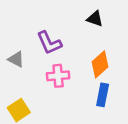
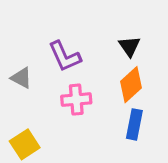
black triangle: (95, 19) -> (129, 46), moved, turned 36

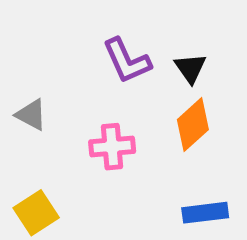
purple L-shape: (65, 56) -> (127, 61), moved
blue rectangle: (134, 124) -> (205, 213), moved, turned 72

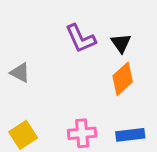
pink cross: (112, 147) -> (82, 133), moved

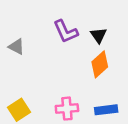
gray triangle: (20, 73) -> (16, 47), moved

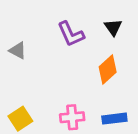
black triangle: (99, 35) -> (113, 27), moved

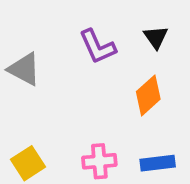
gray triangle: (18, 50) -> (24, 69), size x1.4

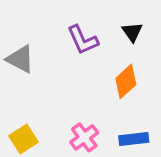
pink cross: (99, 161) -> (84, 137), turned -32

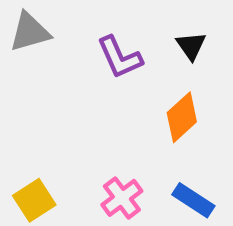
gray triangle: (20, 59) -> (30, 32), moved, turned -44
blue rectangle: (134, 139) -> (193, 200), turned 40

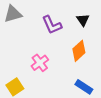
pink cross: (122, 198) -> (40, 63), moved

